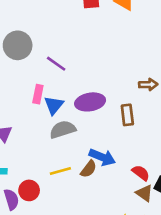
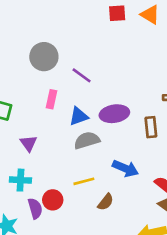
pink rectangle: (38, 94) -> (51, 99), moved
blue triangle: (54, 105) -> (79, 116), turned 30
brown semicircle: (89, 169) -> (106, 202), moved

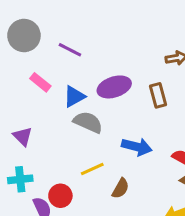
pink rectangle: (51, 99) -> (40, 82), turned -54
gray semicircle: (87, 140) -> (88, 122), turned 50

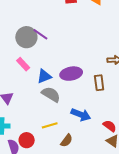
gray circle: (24, 36) -> (26, 37), moved
purple line: (70, 50) -> (40, 34), moved

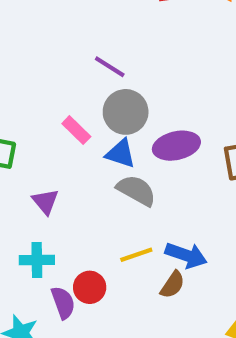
gray circle: (26, 37) -> (126, 112), moved
blue triangle: (44, 76) -> (121, 154), turned 42
blue arrow: (81, 115) -> (186, 255), moved

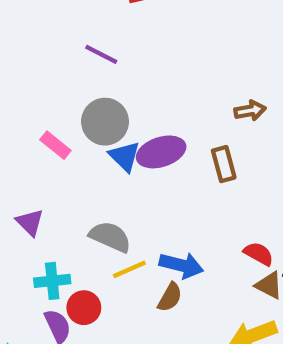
purple line: (110, 67) -> (101, 54), moved
blue triangle: (121, 154) -> (124, 156), moved, turned 32
gray semicircle: (136, 190) -> (110, 237), moved
cyan cross: (37, 260) -> (52, 281), moved

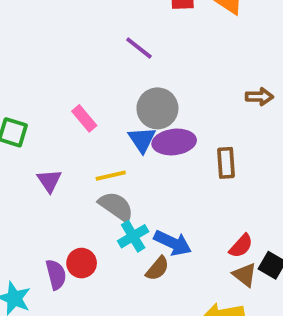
brown arrow: (250, 111) -> (259, 97), moved
gray circle: (105, 122) -> (157, 108), moved
red semicircle: (259, 254) -> (241, 246), turned 92
yellow line: (129, 269) -> (111, 176), moved
cyan cross: (52, 281) -> (133, 236), moved, turned -36

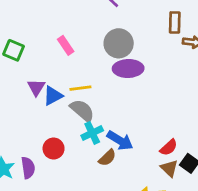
blue triangle: (142, 140) -> (53, 96), moved, turned 30
brown rectangle: (226, 163) -> (175, 22), moved
purple semicircle: (56, 275) -> (28, 168), moved

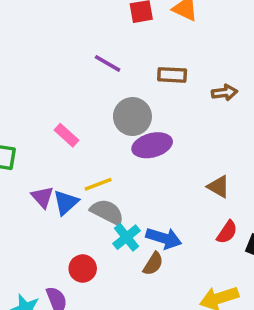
brown rectangle: (175, 22) -> (172, 75), moved, turned -75
brown triangle: (169, 168) -> (219, 187), moved

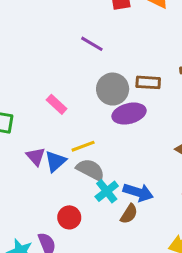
brown rectangle: (172, 75) -> (148, 82), moved

